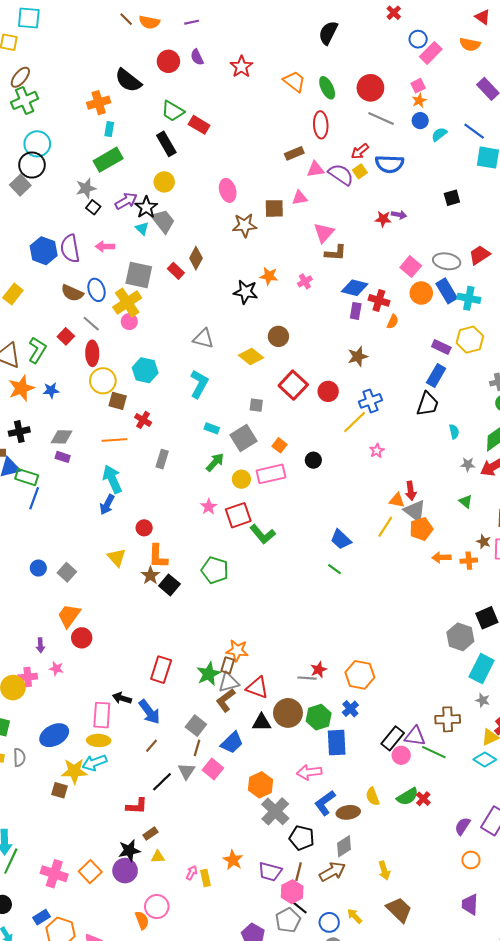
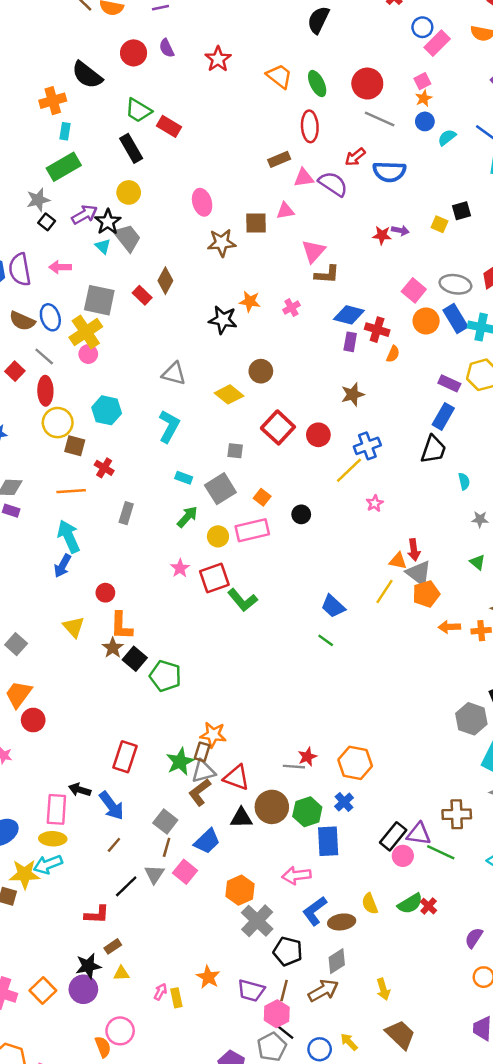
yellow square: (360, 171) -> (440, 224), moved, turned -32
green pentagon: (215, 570) -> (165, 676), moved

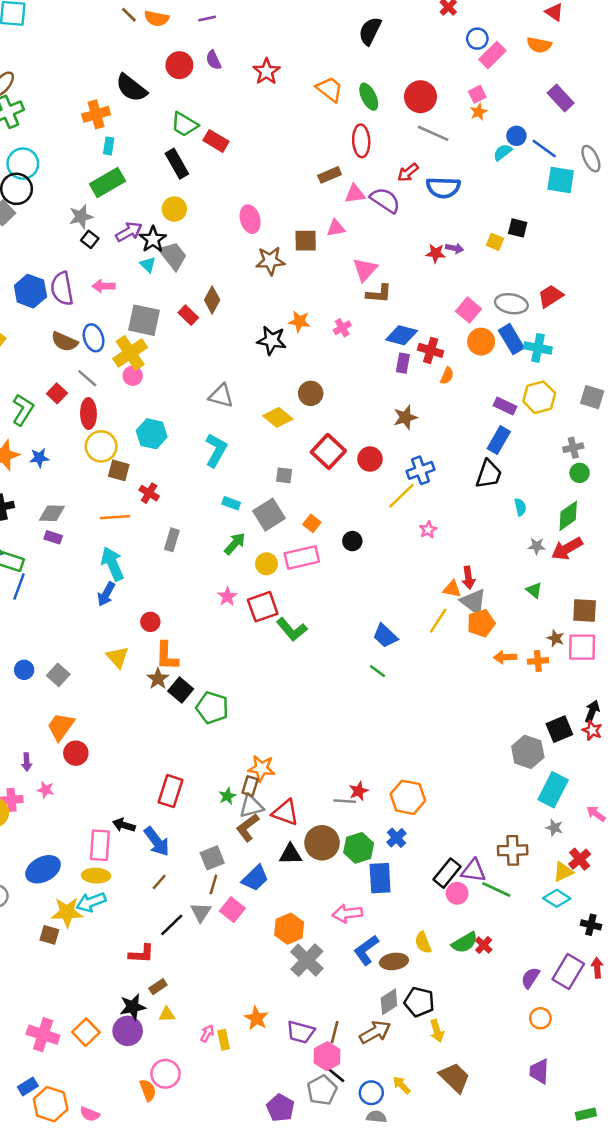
blue circle: (425, 121) -> (516, 136), moved
black square: (462, 211) -> (518, 228), turned 30
green star: (180, 762) -> (227, 796), size x0.6
gray square: (165, 822) -> (212, 858), turned 30
black pentagon: (288, 951) -> (419, 1002), moved

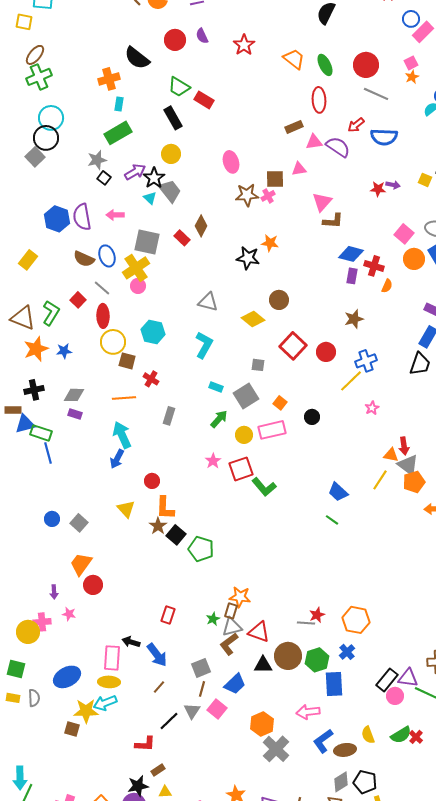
pink cross: (342, 328) -> (268, 196), moved
blue line: (19, 587) -> (48, 453), turned -35
red rectangle: (171, 791) -> (168, 615), size x0.7

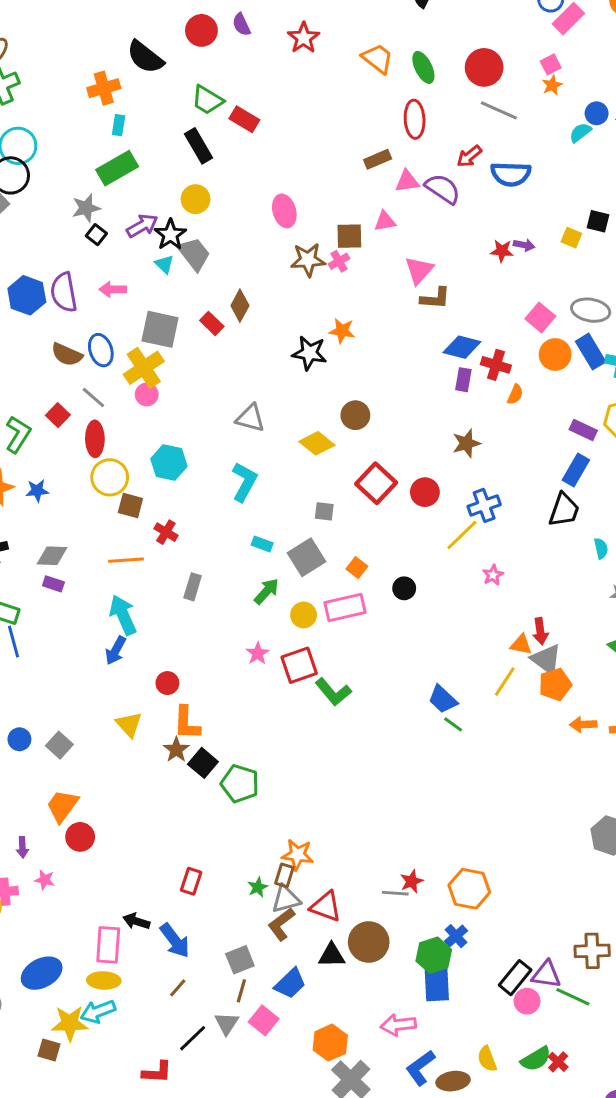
green line: (332, 520) -> (453, 724), moved
green hexagon: (317, 660) -> (434, 955), moved

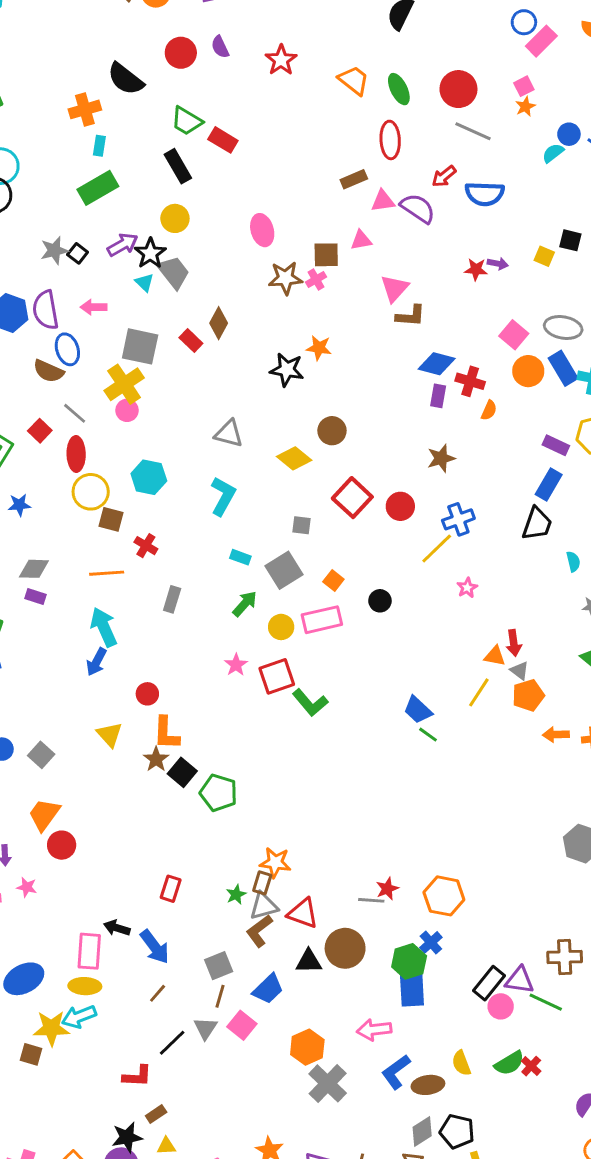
gray star: (86, 208) -> (54, 250), moved
blue ellipse: (101, 350) -> (67, 349), moved
gray triangle: (546, 659) -> (520, 671), size x0.6

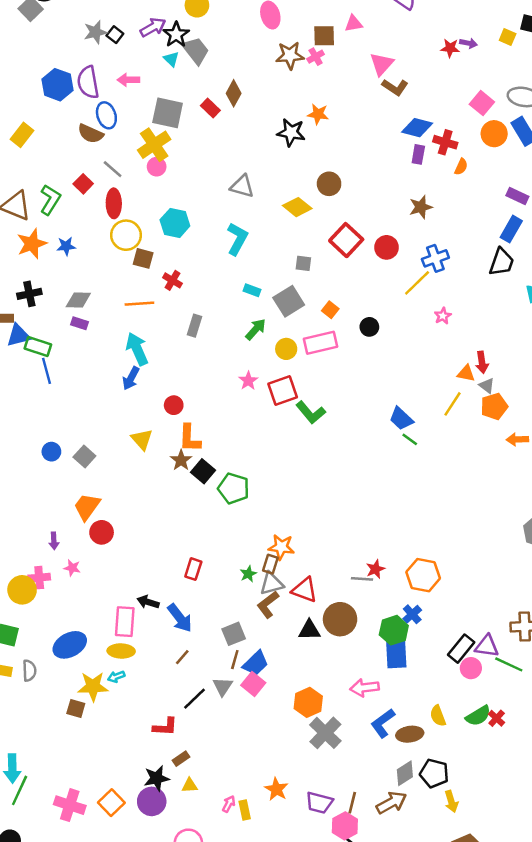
brown L-shape: (410, 316) -> (395, 87), turned 30
blue trapezoid: (268, 989) -> (256, 663), moved
cyan arrow: (79, 1017) -> (116, 677), size x0.6

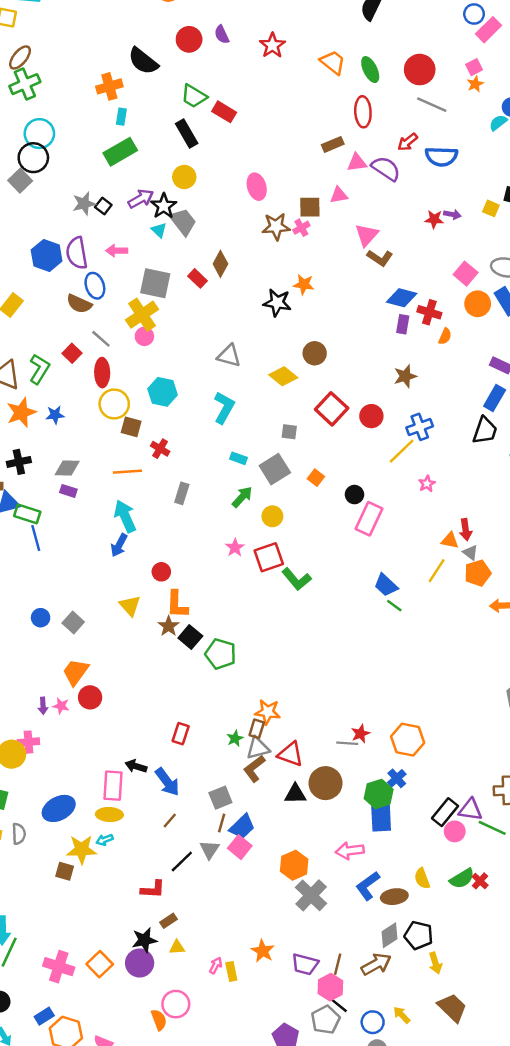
pink rectangle: (320, 343) -> (369, 519), moved, turned -52
pink star: (72, 568) -> (61, 706), moved

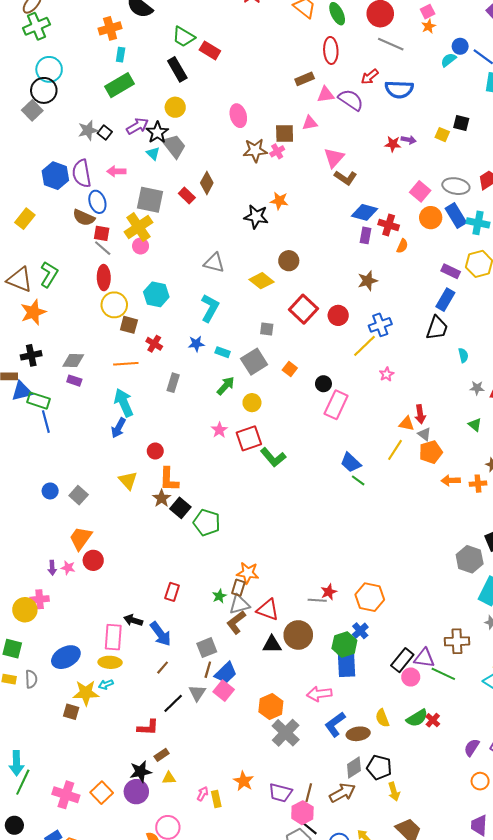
red square: (72, 353) -> (102, 233), moved, turned -35
blue star: (55, 415) -> (196, 344), moved

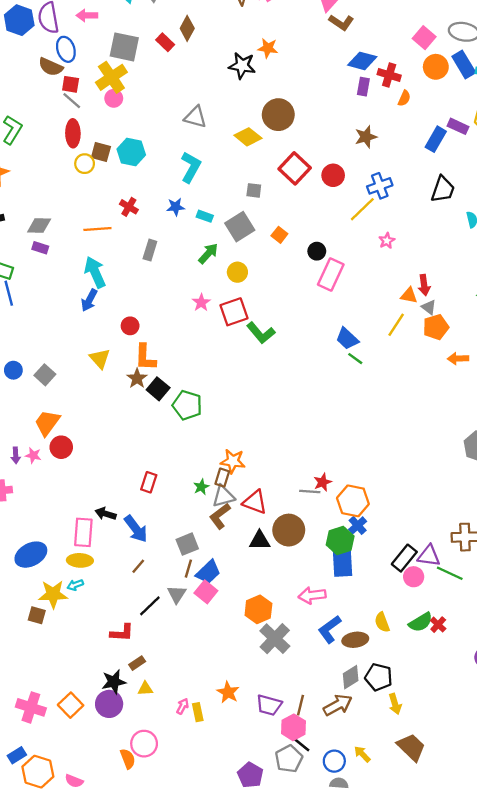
brown circle: (289, 261) -> (278, 115), size x1.4
blue rectangle: (445, 300) -> (436, 139), moved
yellow circle: (114, 305) -> (85, 164), size x0.7
brown square: (129, 325) -> (101, 152), moved
orange hexagon: (370, 597) -> (353, 501), moved

